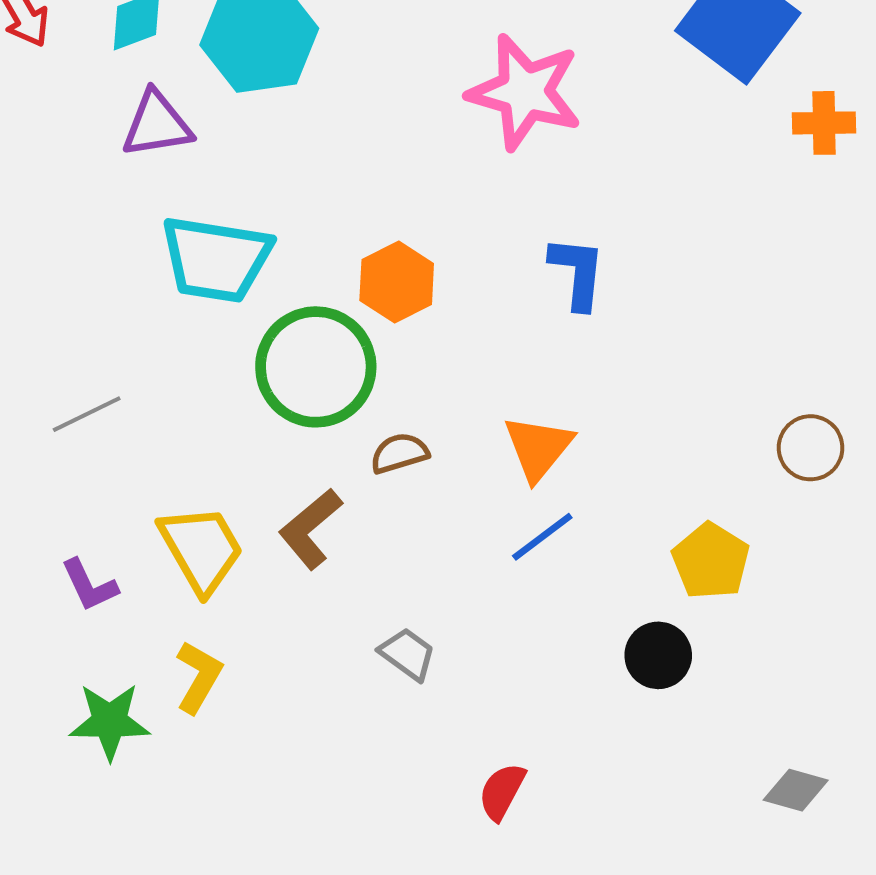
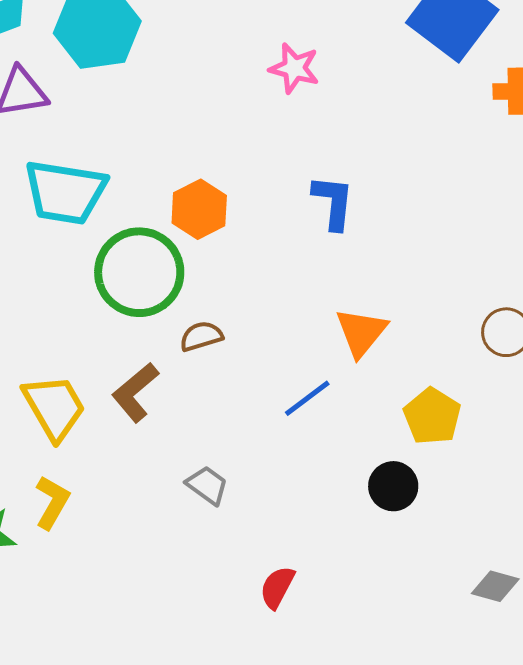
pink star: (525, 92) -> (294, 68), size x0.6
orange triangle: (538, 448) -> (361, 332), moved

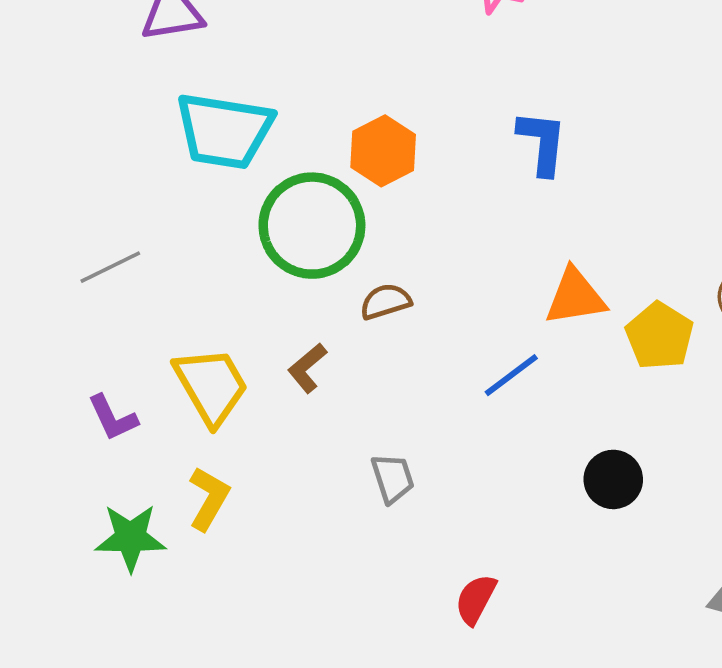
orange triangle: (361, 332) -> (575, 297), turned 42
brown L-shape: (135, 392) -> (307, 368), size x0.7
yellow pentagon: (432, 416) -> (660, 336), moved
gray trapezoid: (207, 485) -> (393, 478), turned 36

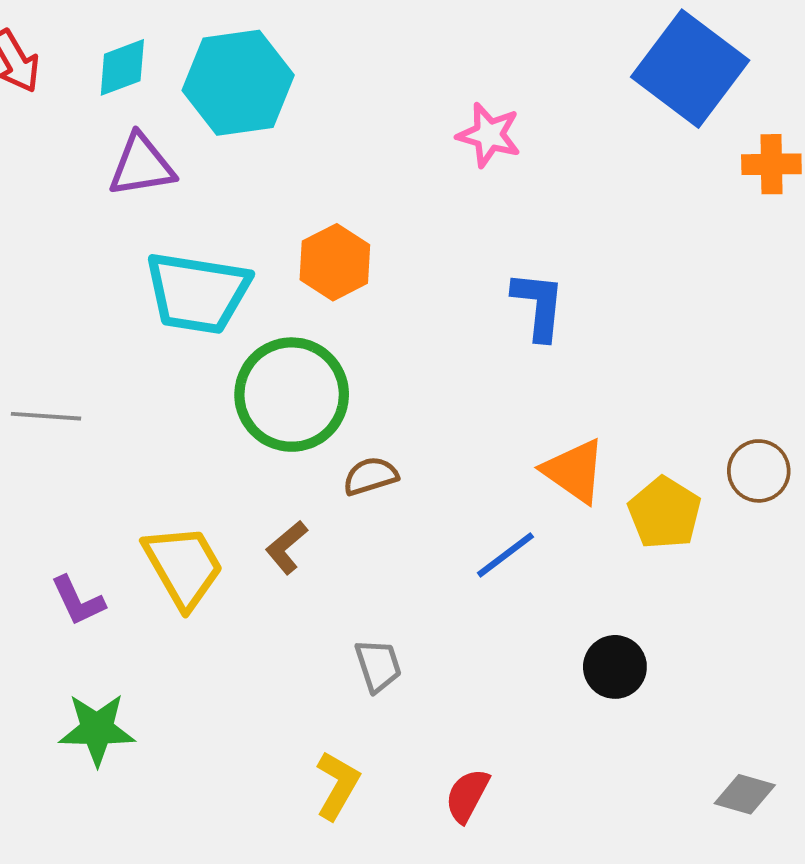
orange hexagon: (383, 151) -> (335, 262), moved
gray line: (110, 267) -> (46, 416), moved, turned 30
orange triangle: (575, 297) -> (574, 471), turned 44
yellow L-shape: (209, 498) -> (337, 785), moved

